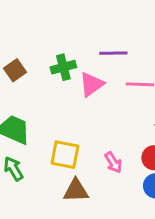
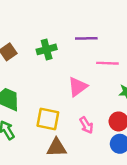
pink triangle: (92, 84) -> (78, 87), moved

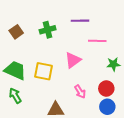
yellow square: (48, 119) -> (44, 71), moved

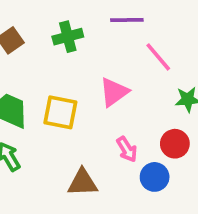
pink line: (97, 41) -> (158, 57), turned 48
blue circle: (107, 107) -> (155, 177), moved

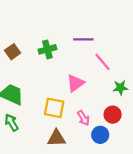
yellow square: (60, 112) -> (54, 108), moved

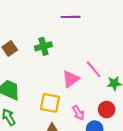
purple line: (83, 39) -> (71, 17), moved
pink line: (102, 62) -> (94, 69), moved

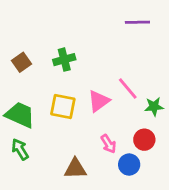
purple line: (71, 17) -> (137, 22), moved
yellow square: (50, 103) -> (63, 107), moved

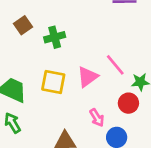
brown square: (21, 62) -> (23, 25), moved
red circle: (144, 140) -> (128, 103), moved

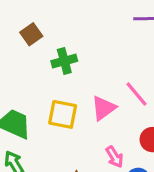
brown square: (23, 25) -> (31, 34), moved

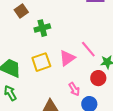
yellow square: (63, 114) -> (41, 62), turned -30

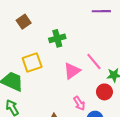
green cross: (42, 28) -> (57, 38), moved
yellow square: (41, 62) -> (32, 63), moved

